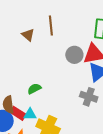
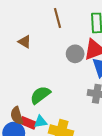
brown line: (51, 26) -> (57, 18), moved
green semicircle: (34, 89) -> (40, 95), size x1.5

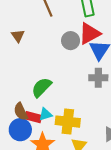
brown triangle: (25, 42) -> (18, 36), turned 32

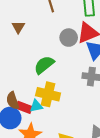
green semicircle: (41, 87) -> (44, 65), moved
yellow cross: (68, 122) -> (48, 94), moved

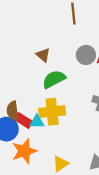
brown triangle: (18, 27) -> (43, 55), moved, turned -32
yellow cross: (48, 94) -> (52, 112), turned -30

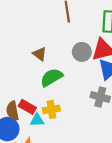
yellow cross: (52, 112) -> (51, 109), size x0.7
red rectangle: (24, 121) -> (27, 107), moved

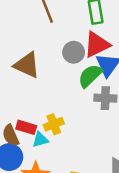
brown triangle: (40, 54) -> (27, 65), size x1.6
green semicircle: (51, 77) -> (90, 76), moved

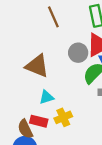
cyan triangle: (40, 140) -> (46, 97), moved

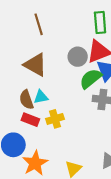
brown line: (53, 17) -> (39, 24), moved
brown semicircle: (25, 129) -> (26, 100), moved

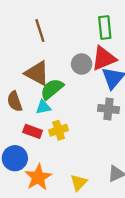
green semicircle: (91, 79) -> (52, 89), moved
brown semicircle: (26, 100) -> (15, 101), moved

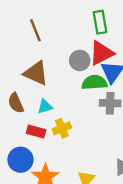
green semicircle: (52, 89) -> (94, 82), moved, turned 40

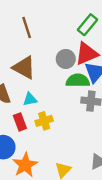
green rectangle: (100, 22) -> (87, 25), turned 45
red rectangle: (36, 132) -> (20, 122), turned 49

